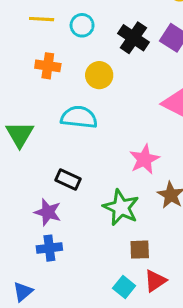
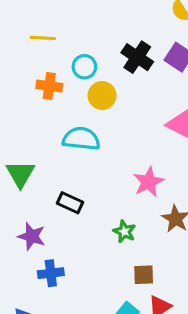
cyan circle: (82, 25) -> (84, 67), moved
green triangle: (20, 134) -> (20, 174), moved
green star: (121, 208) -> (124, 232), size x0.6
purple star: (48, 212) -> (32, 236), moved

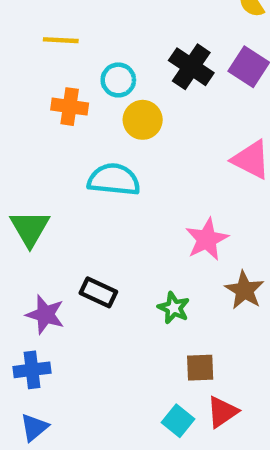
black rectangle: (70, 203) -> (98, 292), moved
blue cross: (51, 273) -> (32, 370), moved

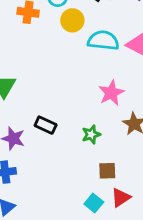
cyan semicircle: (114, 180) -> (103, 40), moved
green star: (174, 308) -> (91, 134), turned 30

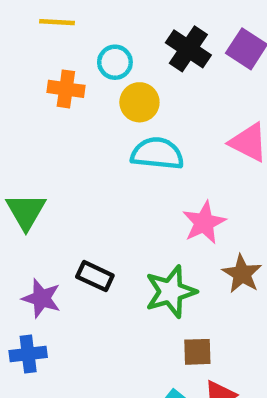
cyan semicircle: (103, 40) -> (157, 154), moved
green star: (91, 134) -> (171, 292), size x1.6

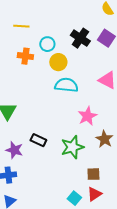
brown square: (197, 352) -> (93, 174), moved

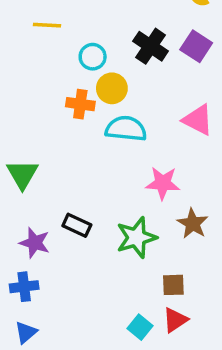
orange cross: (25, 56) -> (80, 104), moved
pink star: (87, 116) -> (163, 183), turned 30

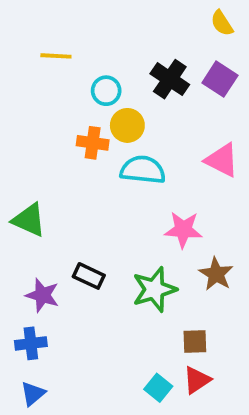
green triangle: (22, 174) -> (29, 220), turned -36

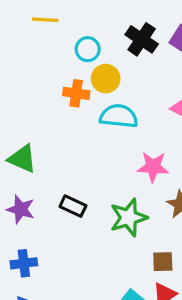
purple star: (42, 295) -> (21, 209), moved

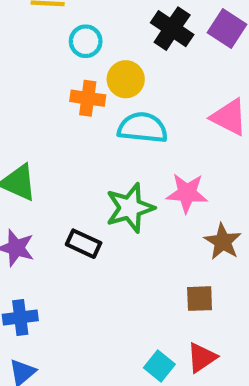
cyan circle: (88, 49) -> (86, 41), moved
green star: (129, 218) -> (130, 208), moved
brown square: (163, 262) -> (200, 299), moved

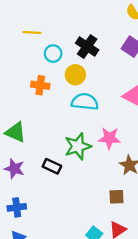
black cross: (172, 29) -> (87, 47), moved
orange cross: (88, 98) -> (40, 85), moved

